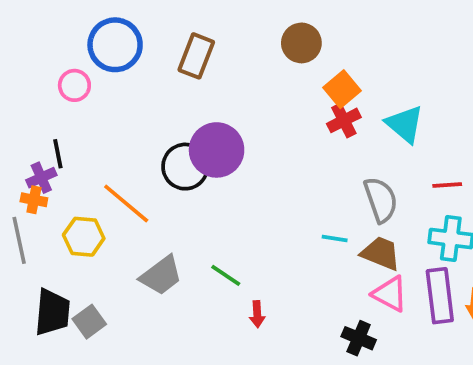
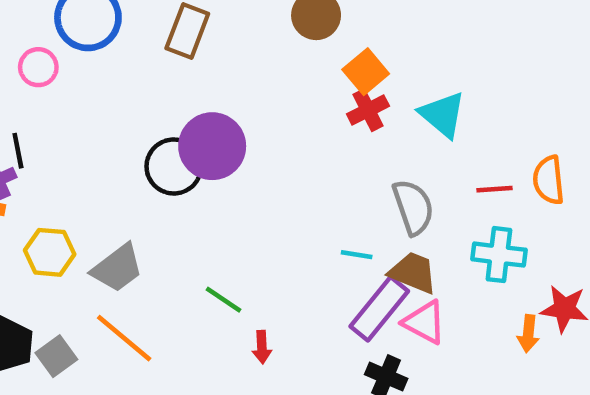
orange line: (126, 203) -> (124, 338), moved
gray trapezoid: (161, 275) -> (117, 268), moved
purple rectangle: (440, 296) -> (379, 309), moved, turned 46

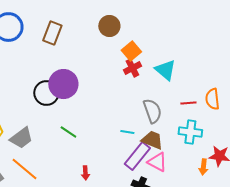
green line: (223, 300) -> (68, 132), moved

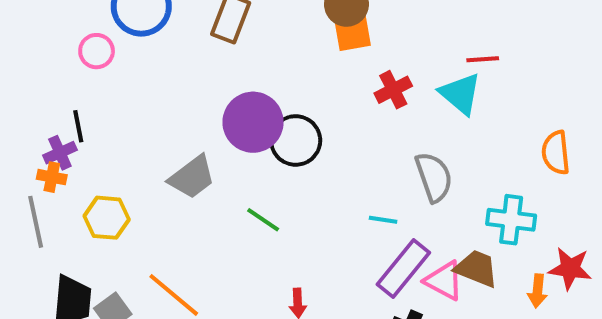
orange square: (131, 51) -> (353, 33), moved, turned 30
black circle: (46, 93) -> (296, 140), moved
red line: (188, 103) -> (483, 59), moved
gray trapezoid: (21, 138) -> (192, 177), moved
brown trapezoid: (152, 140) -> (477, 269), moved

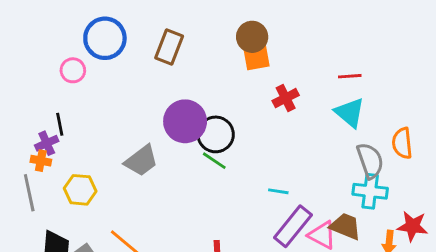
cyan triangle: (460, 94) -> (350, 113), moved
gray semicircle: (434, 177) -> (370, 161), moved
green line: (263, 220) -> (214, 161), moved

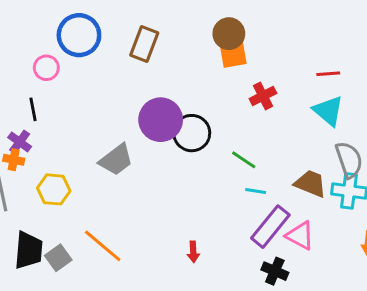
black line: (60, 124) -> (33, 109), moved
purple cross: (47, 143) -> (20, 142), turned -30
green line: (214, 161) -> (244, 160), moved
brown trapezoid: (345, 226) -> (310, 184), moved

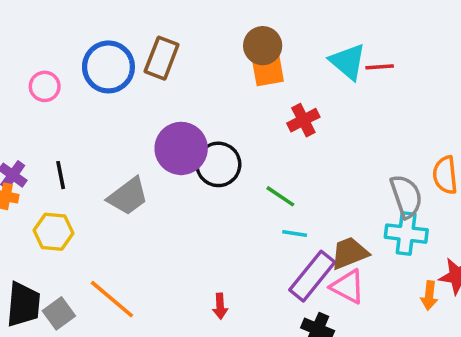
blue circle: (79, 35) -> (108, 67), moved
red line: (328, 74) -> (380, 67), moved
black line: (33, 109) -> (61, 175), moved
cyan triangle: (328, 111) -> (348, 62), moved
brown trapezoid: (310, 184) -> (349, 253), moved, turned -44

